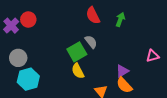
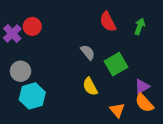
gray semicircle: (91, 42) -> (88, 52), moved
green square: (77, 52) -> (116, 64), moved

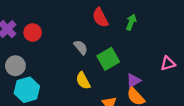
red circle: (32, 26) -> (33, 32), moved

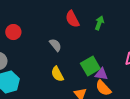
green square: (108, 59) -> (90, 66), moved
purple triangle: (133, 81) -> (101, 74), turned 40

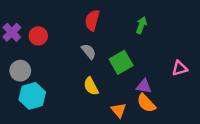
red semicircle: (72, 19) -> (92, 20), moved, turned 42
green square: (90, 66) -> (121, 62), moved

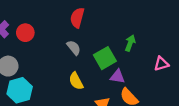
green arrow: (141, 25) -> (130, 43), moved
purple triangle: (144, 86) -> (118, 76), moved

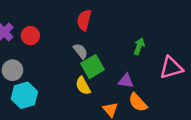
green square: (105, 58) -> (92, 67), moved
pink triangle: (161, 64) -> (171, 68), size x1.5

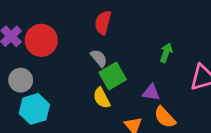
red circle: (30, 36) -> (41, 40), size x1.5

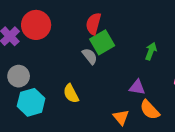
red circle: (41, 40) -> (36, 25), moved
green square: (113, 76) -> (102, 42), moved
yellow semicircle: (102, 98) -> (71, 94), moved

